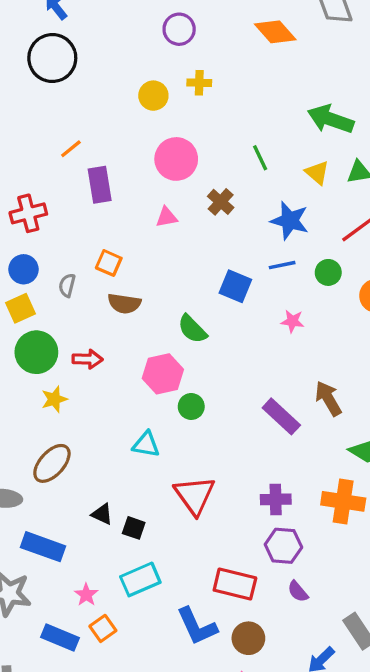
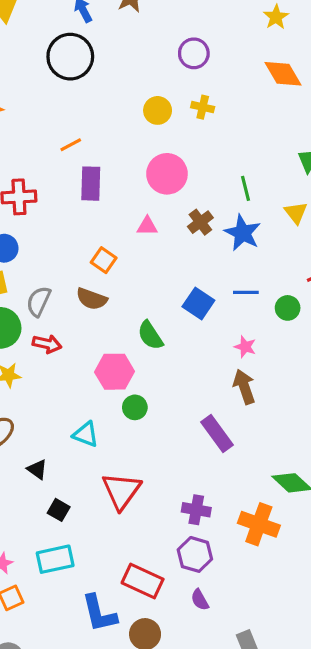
blue star: (290, 221) -> (243, 233), moved
orange square: (109, 263) -> (104, 260), moved
gray semicircle: (67, 285) -> (39, 301), moved, size x1.4
brown arrow: (328, 399) -> (244, 387), moved
black triangle: (102, 514) -> (37, 469), moved

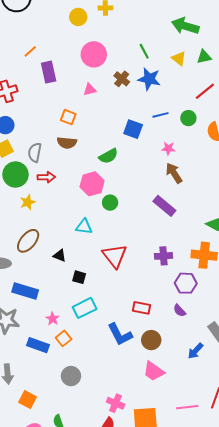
green semicircle: (150, 335) -> (108, 156), turned -72
purple hexagon: (195, 554) -> (186, 283), moved
red rectangle: (143, 581) -> (142, 308), size x0.7

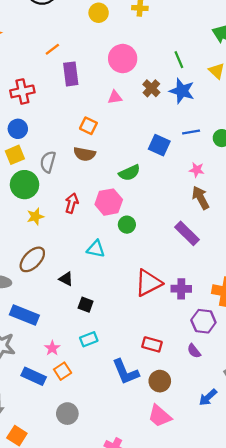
yellow circle: (78, 17) -> (99, 13), moved
red arrow: (46, 177) -> (72, 203), moved, turned -78
red triangle: (115, 256) -> (148, 283), moved, turned 36
cyan rectangle: (85, 308) -> (89, 339), size x0.7

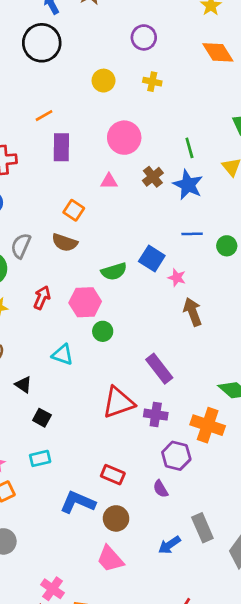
blue square: (159, 145) -> (152, 259), moved
pink star: (197, 170) -> (177, 278), moved
purple rectangle: (187, 233) -> (159, 369), moved
blue L-shape: (126, 372) -> (78, 502), turned 128

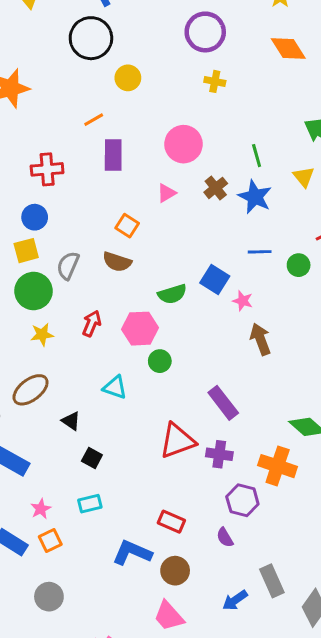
purple circle: (144, 37) -> (205, 32), size x1.4
yellow circle: (104, 81) -> (128, 78), moved
pink triangle: (109, 181) -> (167, 193), turned -30

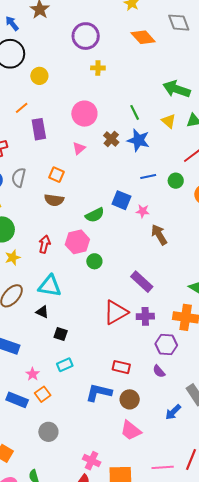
gray semicircle: (68, 266) -> (19, 178), moved
cyan triangle: (115, 387) -> (50, 286), moved, size x1.4

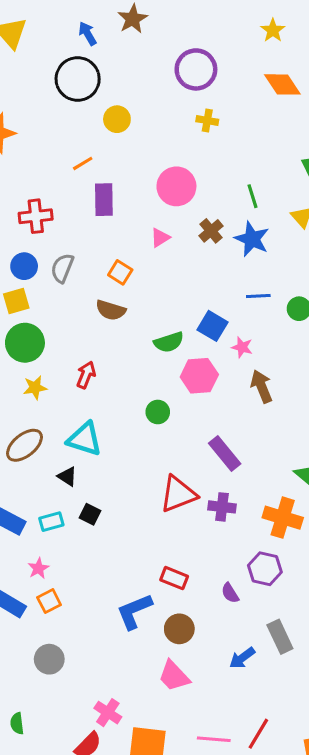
pink hexagon: (77, 242) -> (199, 376), moved
purple hexagon: (166, 344) -> (265, 569), moved
cyan rectangle: (65, 365) -> (51, 522), moved
blue L-shape: (99, 393) -> (134, 611), turned -44

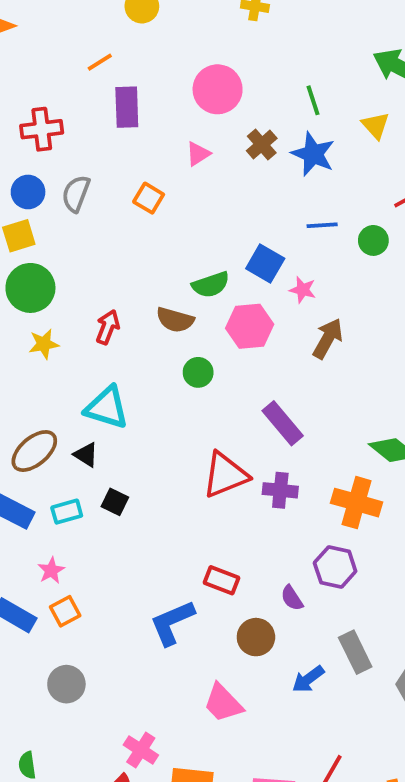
brown semicircle: (111, 310) -> (175, 320), moved
brown arrow: (262, 386) -> (328, 339), turned 52
brown ellipse: (25, 445) -> (34, 451), moved
brown circle: (179, 629) -> (256, 637), moved

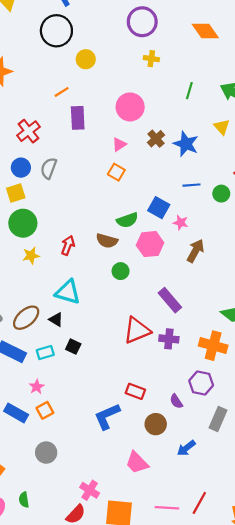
green line: (313, 100) -> (189, 91), moved, turned 35
red cross: (42, 129) -> (28, 131), turned -30
orange square: (149, 198) -> (116, 172), moved
gray rectangle: (355, 652) -> (218, 419), moved, turned 50

